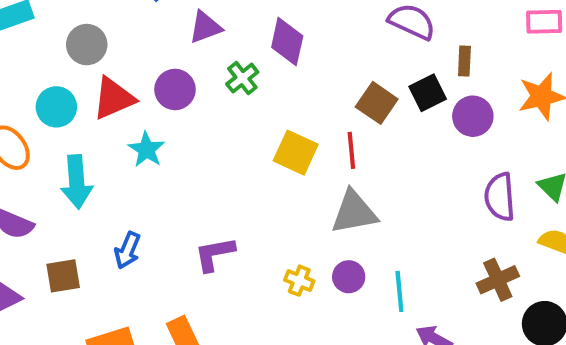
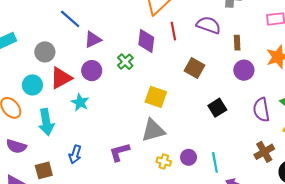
purple triangle: (205, 27) -> (93, 40), moved
black square: (428, 93) -> (217, 108), moved
red line: (351, 150) -> (173, 31), moved
gray triangle: (354, 212) -> (153, 130), moved

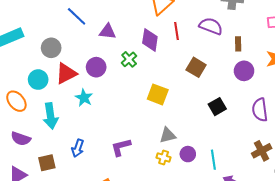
purple triangle: (93, 40) -> (108, 32), moved, turned 30
gray triangle: (153, 130) -> (168, 135), moved, size x0.7

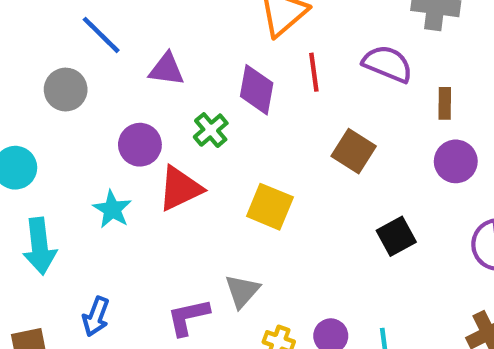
gray circle: (51, 48) -> (66, 90), moved
red triangle: (66, 73) -> (180, 188), moved
gray triangle: (168, 135) -> (242, 291), moved, turned -36

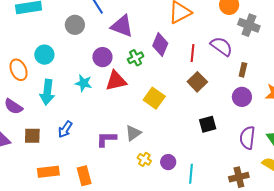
purple triangle: (166, 69) -> (122, 26), size x1.4
red line: (314, 72) -> (192, 53), moved
cyan star: (112, 209) -> (83, 83), turned -30

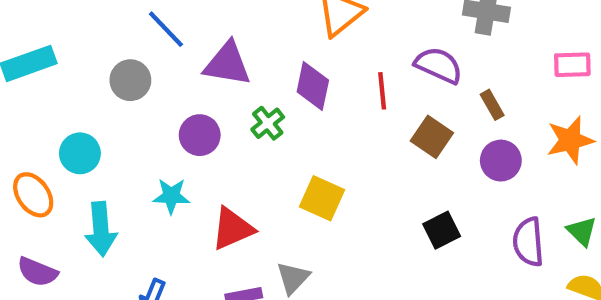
brown rectangle: (243, 70) -> (492, 105), turned -32
red triangle: (116, 81) -> (232, 229), moved
brown square: (197, 82) -> (432, 137), moved

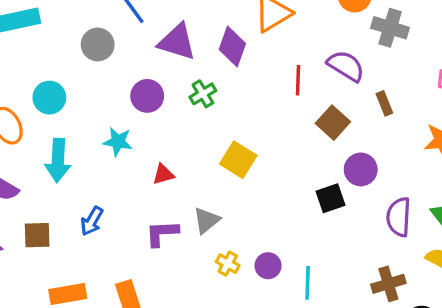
purple diamond: (313, 86) -> (232, 46), moved
purple circle: (501, 161) -> (361, 169), moved
red triangle: (232, 229) -> (163, 174), size x0.6

